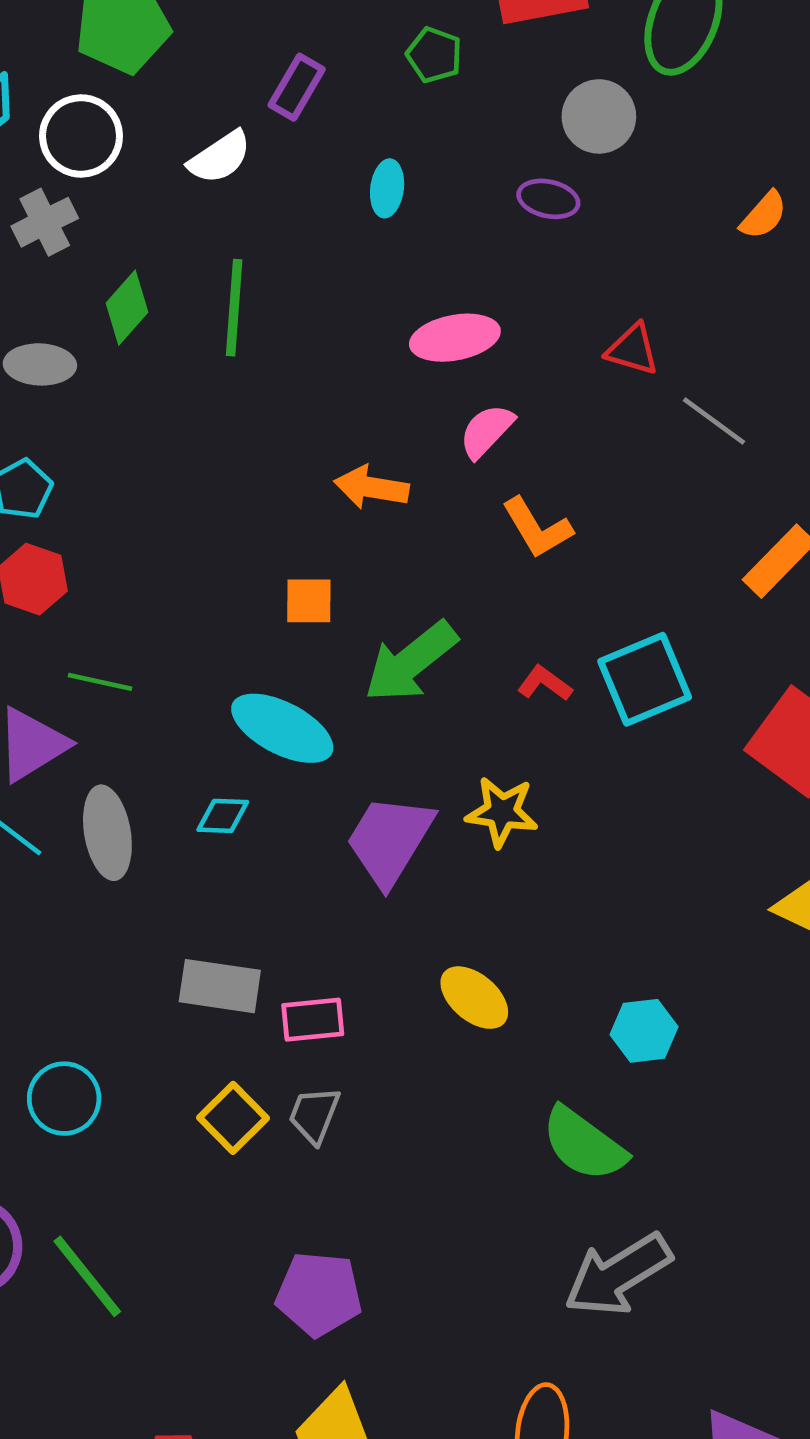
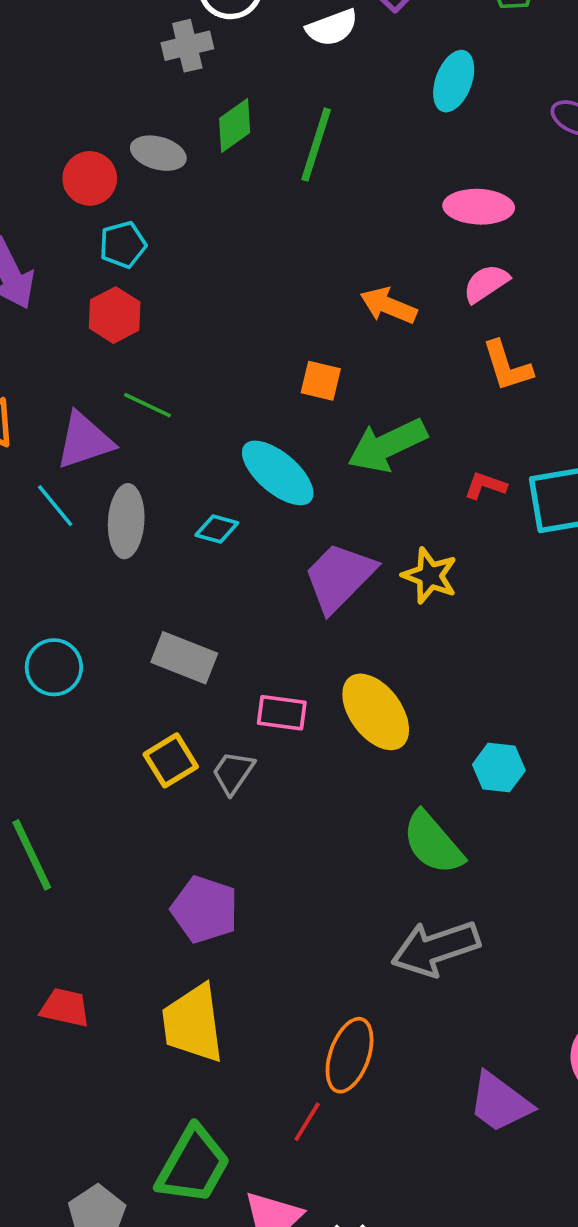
cyan ellipse: (387, 188) -> (454, 81), size x1.4
red L-shape: (545, 683) -> (485, 486), turned -30
yellow ellipse: (474, 998) -> (376, 712), size x1.4
pink rectangle: (313, 1020) -> (282, 713), moved
cyan circle: (64, 1099) -> (54, 667), moved

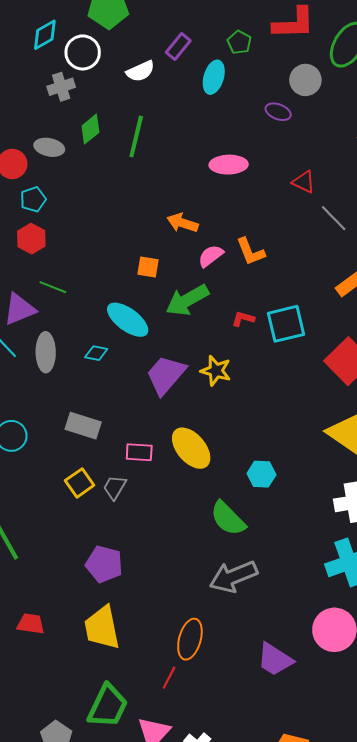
cyan ellipse: (454, 81) -> (214, 77), moved
pink semicircle: (486, 283) -> (211, 256), moved

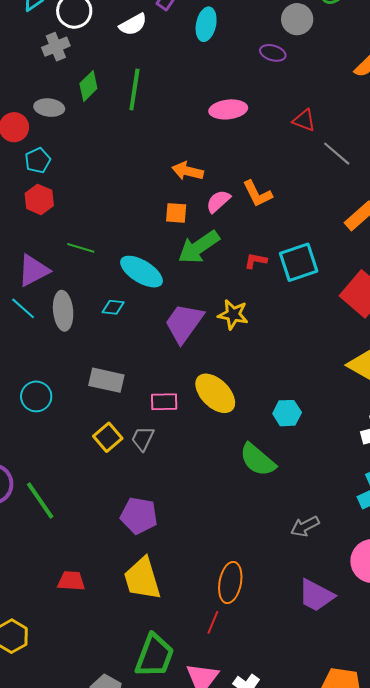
orange square: (148, 267) -> (176, 213), moved
green line: (53, 287) -> (81, 248), moved
gray arrow: (233, 577) -> (305, 526), moved, size x0.6

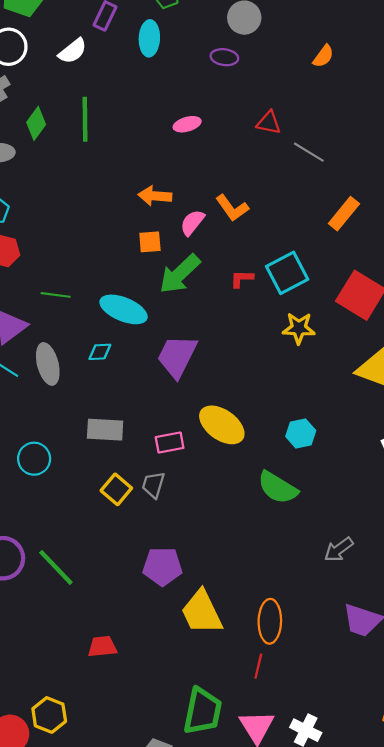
pink ellipse: (228, 109) -> (187, 124), size x0.7
yellow star: (233, 315) -> (299, 328), moved
yellow trapezoid: (142, 579) -> (202, 612), moved

